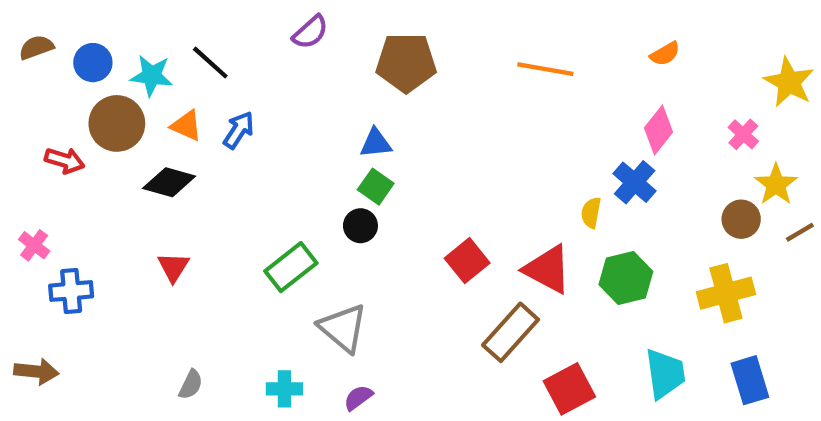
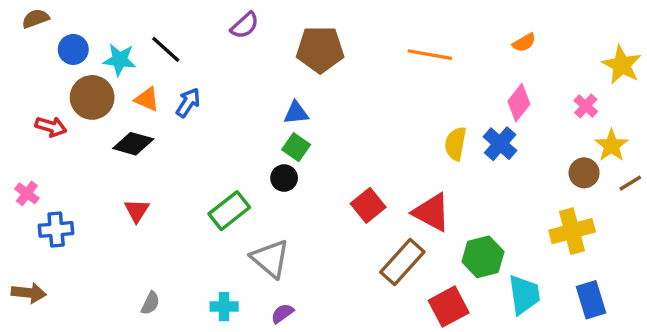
brown semicircle: (36, 47) -> (36, 19), moved
yellow semicircle: (591, 213) -> (455, 144), moved, size x1.4
green hexagon: (626, 278) -> (483, 257), moved

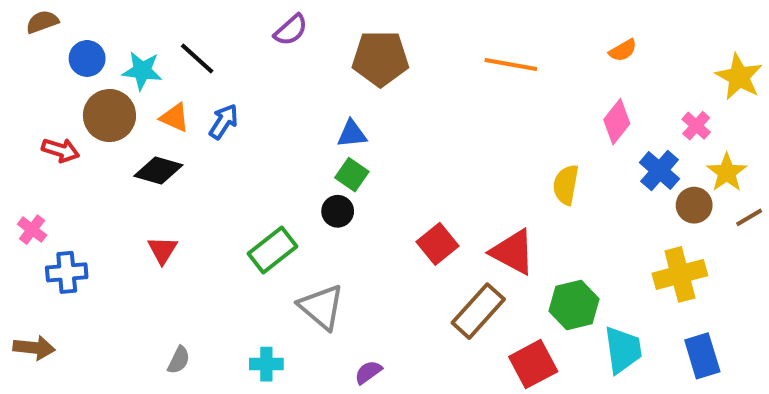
yellow semicircle: (455, 144) -> (566, 185), moved
blue cross: (500, 144) -> (660, 171), moved
purple semicircle: (282, 313) -> (368, 372), moved

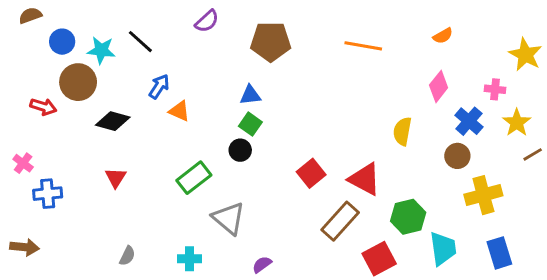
orange triangle: (175, 118) -> (179, 111), moved
pink cross: (696, 126) -> (495, 89), turned -36
brown circle: (694, 205) -> (457, 156), moved

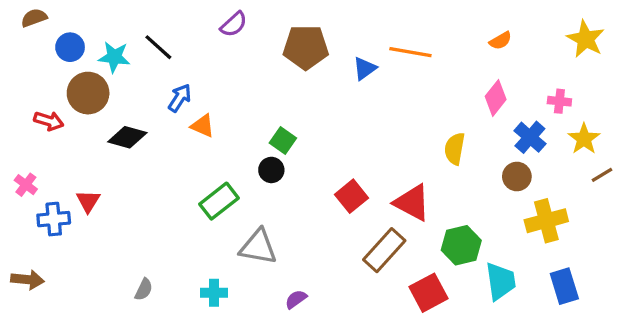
yellow star: (525, 55) -> (586, 39), moved
blue triangle: (250, 95) -> (365, 68), moved, turned -30
red triangle: (116, 178) -> (88, 201), moved
gray triangle: (229, 218) -> (258, 247), turned -30

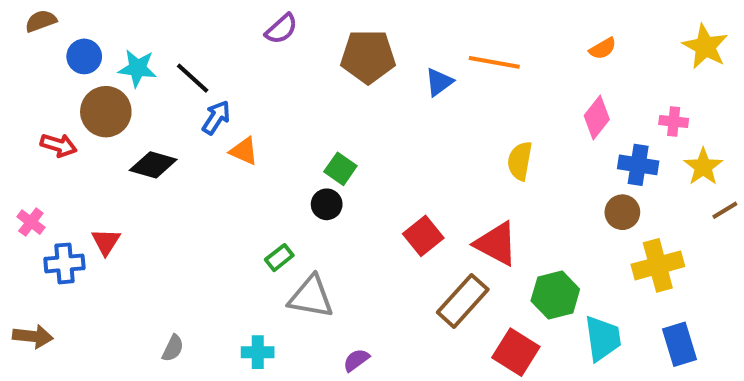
black line: (158, 47) -> (193, 78), moved
blue cross: (530, 137) -> (638, 165), turned -32
yellow semicircle: (455, 149) -> (520, 161), moved
green rectangle: (219, 201) -> (279, 258), moved, size x0.6
red square: (428, 293) -> (516, 352), turned -30

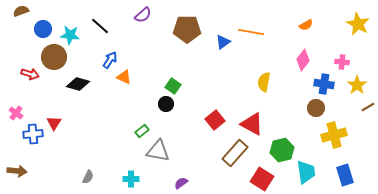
black line: (193, 78) -> (100, 26), moved

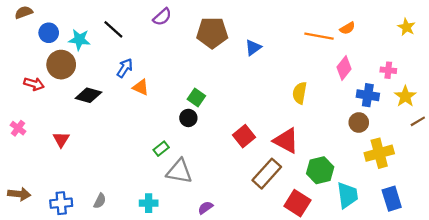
yellow star: (358, 24) -> (406, 27), size x0.7
orange line: (251, 32) -> (319, 36), moved
blue cross: (33, 134) -> (61, 203), moved

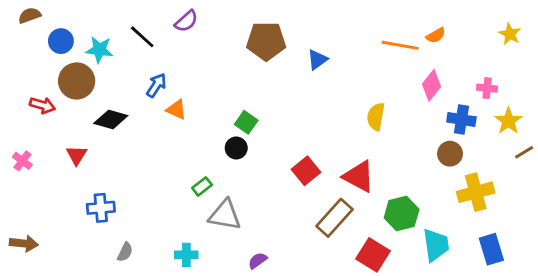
purple semicircle: (162, 17) -> (186, 21), moved
red triangle: (61, 140) -> (77, 155), moved
blue cross: (61, 203) -> (101, 208), moved

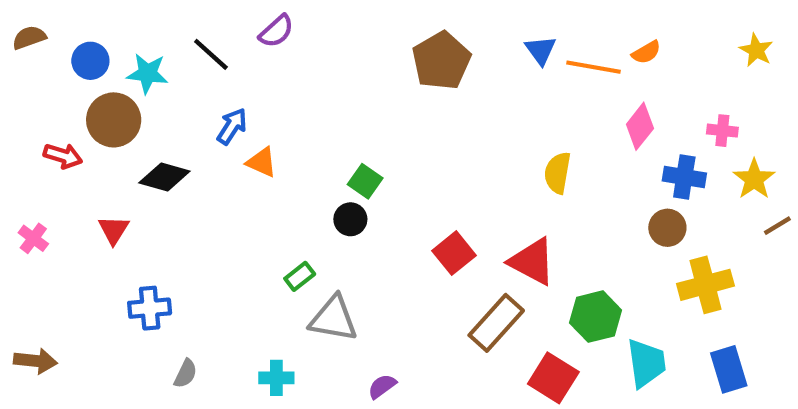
brown semicircle: (30, 15) -> (29, 38), moved
brown pentagon: (266, 41) -> (441, 61), moved, turned -30
blue triangle: (317, 60) -> (541, 50), moved, turned -30

